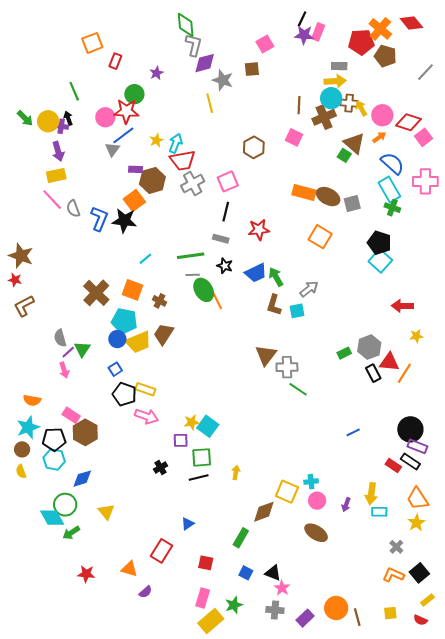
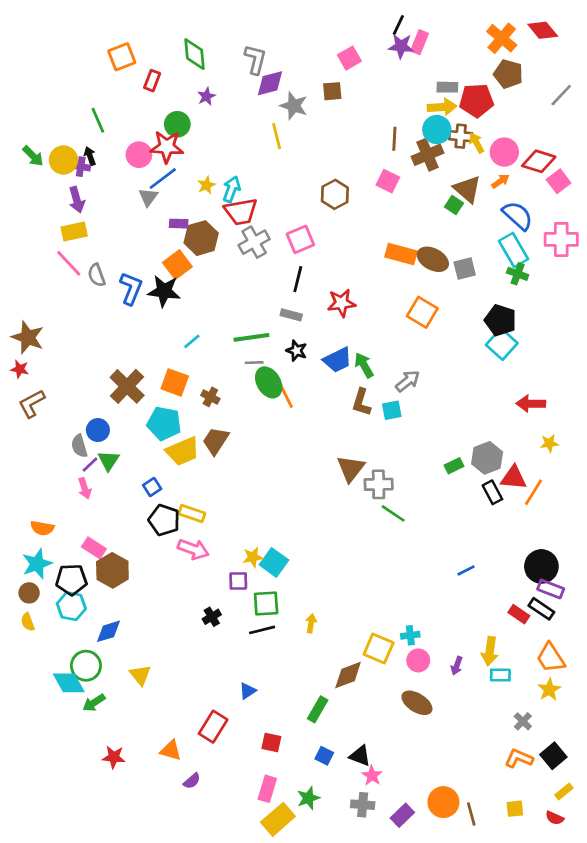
green diamond: (186, 25) -> (195, 54), moved
red pentagon: (361, 42) -> (477, 100), moved
blue circle: (117, 339) -> (98, 430), moved

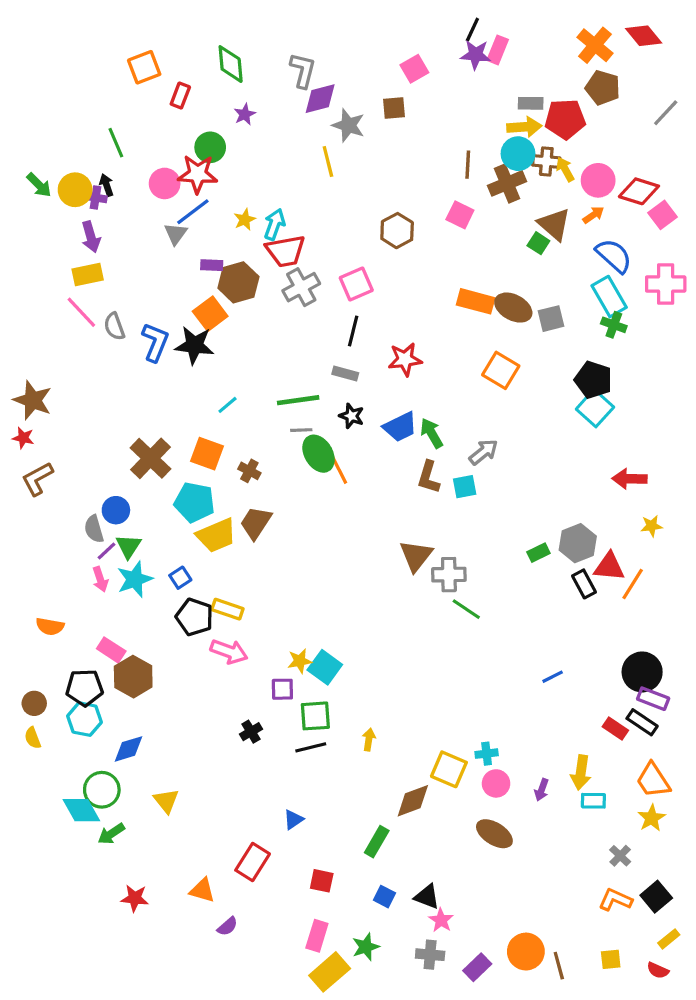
cyan star: (37, 564) -> (135, 579), moved

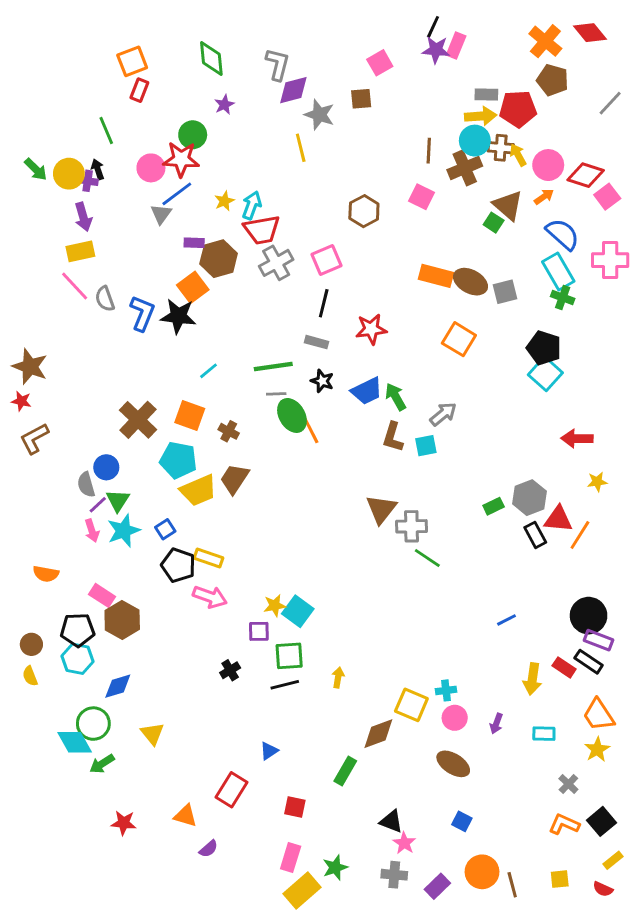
red rectangle: (180, 95) -> (139, 90), moved
yellow arrow: (581, 772) -> (532, 679), moved
blue square: (385, 897) -> (462, 821), moved

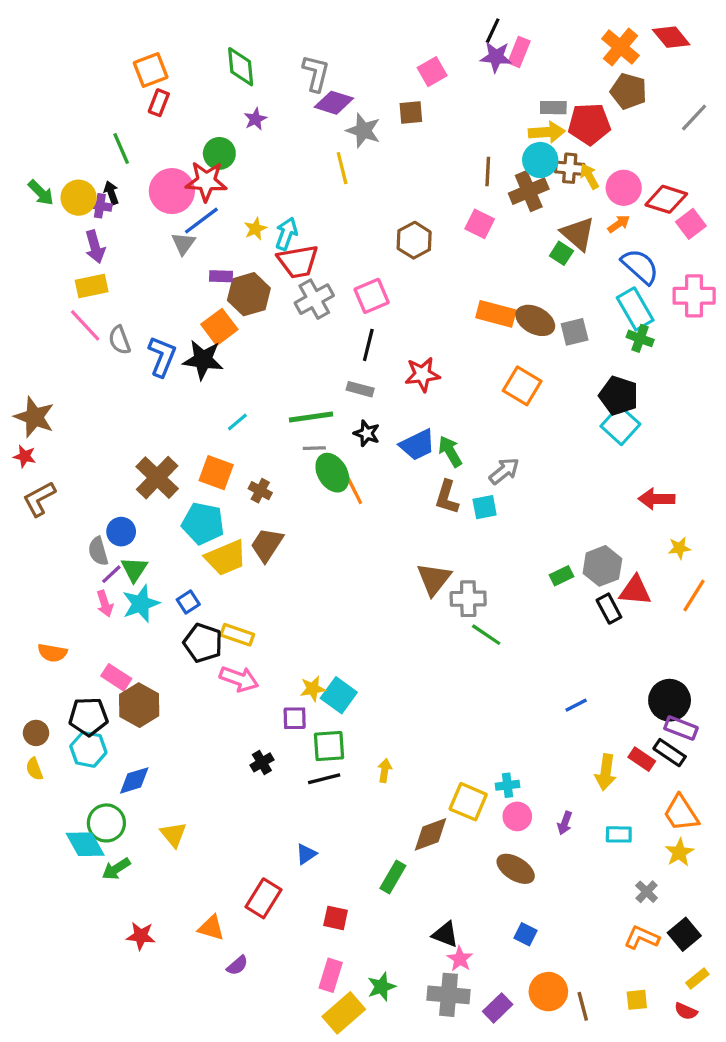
purple diamond: (293, 90) -> (334, 103), turned 32
pink circle: (151, 168) -> (172, 191), size x1.4
orange line: (580, 535) -> (694, 595), moved
gray cross: (394, 875) -> (449, 995), size x1.4

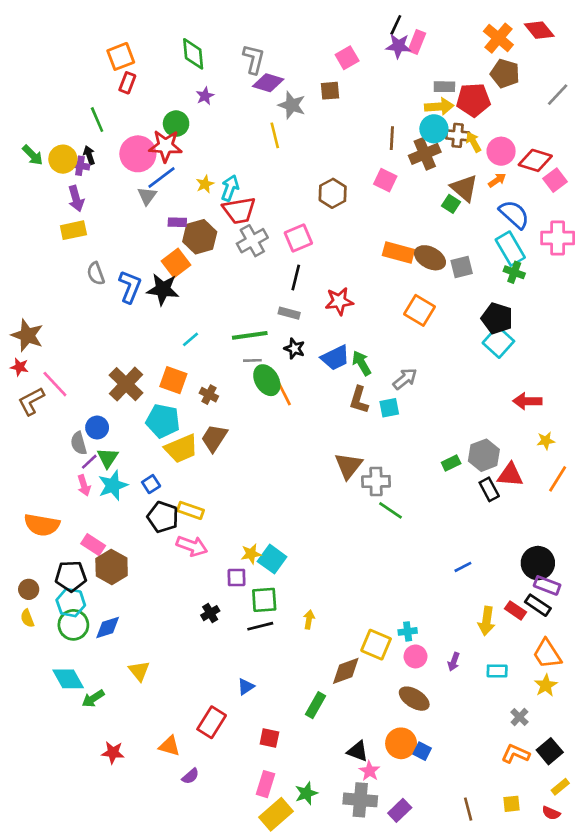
pink line: (85, 325) -> (55, 384), moved
orange semicircle: (52, 653) -> (42, 525), size x1.5
green circle: (106, 823) -> (73, 625), moved
orange circle: (548, 992) -> (401, 743), moved

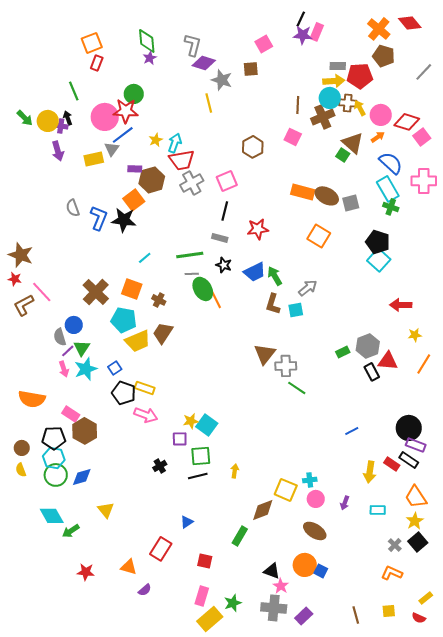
purple star: (205, 96) -> (150, 58), moved
yellow rectangle: (73, 230) -> (94, 159), moved
black square: (550, 751) -> (418, 542), moved

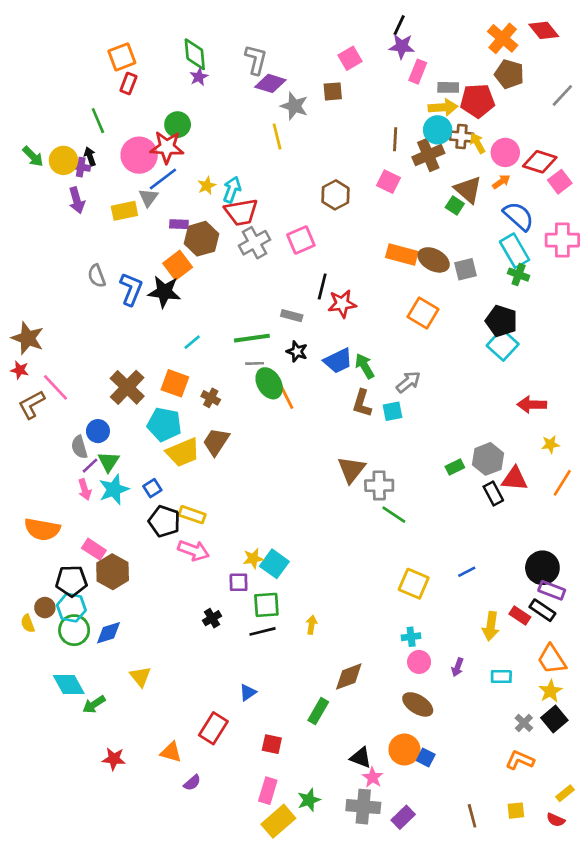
pink rectangle: (317, 32) -> (418, 72), moved
black line: (225, 211) -> (322, 286), moved
brown circle: (22, 448) -> (45, 608), moved
yellow square: (286, 490) -> (414, 584), moved

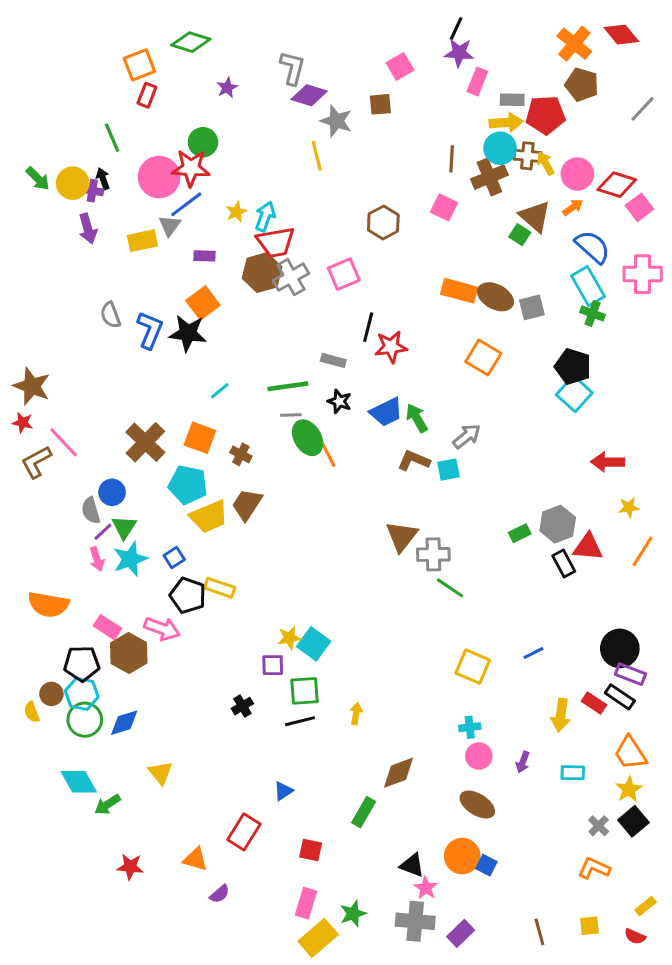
green diamond: (195, 54) -> (191, 42), moved, turned -68
brown hexagon: (201, 239) -> (262, 273), moved
brown L-shape: (362, 403) -> (414, 460), turned 96
pink arrow: (193, 550) -> (162, 629), moved

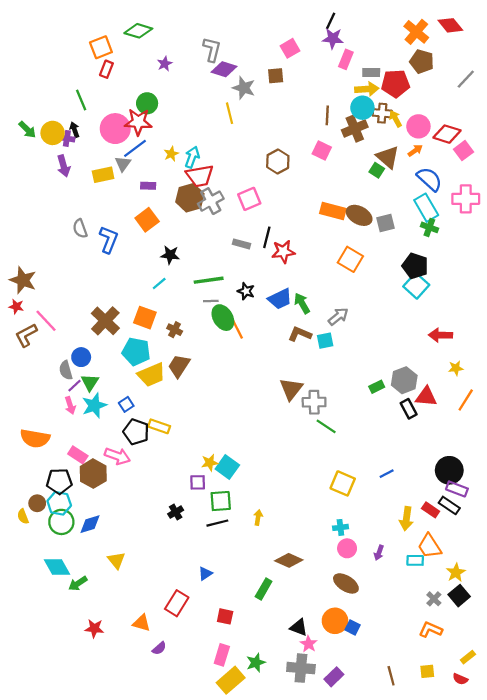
black star: (188, 333) -> (170, 255), moved, size x0.7
gray rectangle: (333, 360) -> (242, 244), moved
orange trapezoid: (630, 753) -> (429, 546), moved
brown diamond: (399, 773) -> (289, 560), turned 44

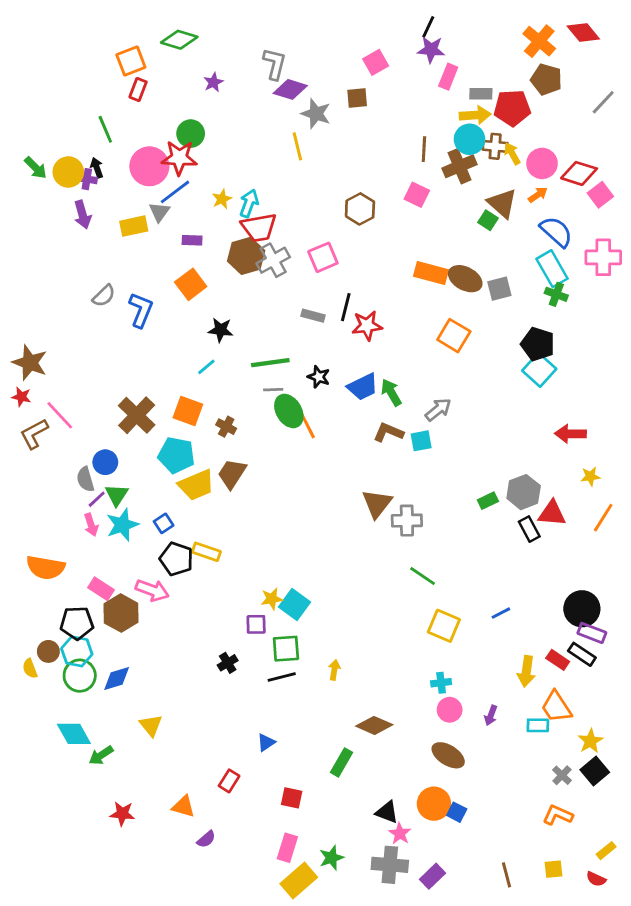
gray semicircle: (80, 229) -> (104, 296), turned -114
green line: (326, 426) -> (423, 576), moved
red rectangle: (177, 603) -> (229, 781), size x0.7

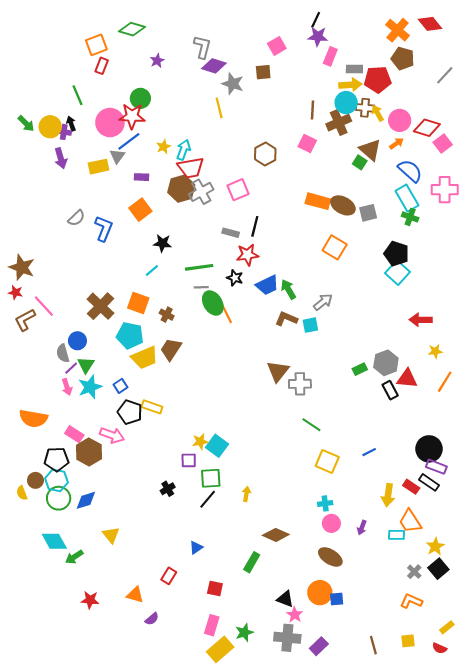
red star: (367, 326) -> (247, 255), moved
black line: (282, 677) -> (208, 499), turned -36
blue square: (457, 812) -> (337, 599), turned -32

